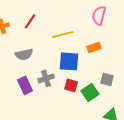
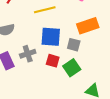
orange rectangle: (94, 47) -> (88, 26), moved, size x1.5
gray square: (107, 79) -> (74, 45), moved

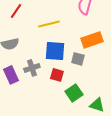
green square: (72, 68) -> (74, 93), moved

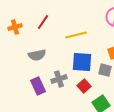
red square: (57, 75) -> (84, 86), turned 32

